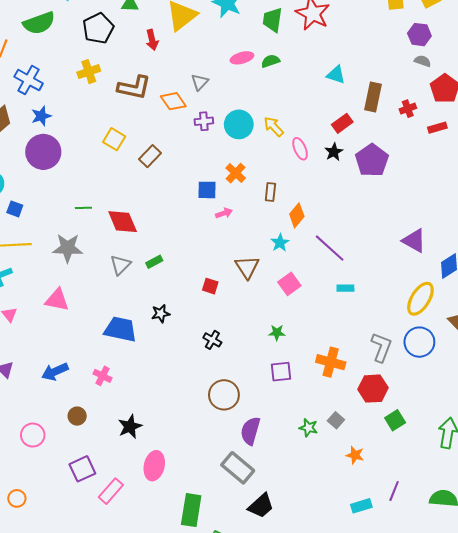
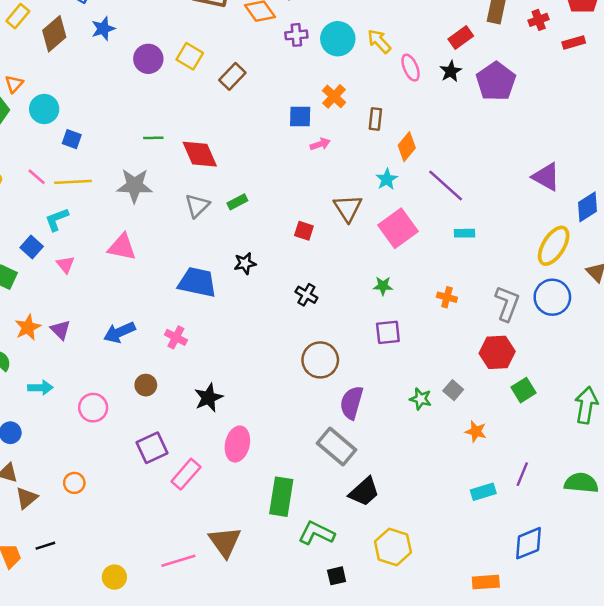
purple circle: (43, 152) -> (148, 59), moved, size x0.7
pink square: (289, 284) -> (398, 228), size x1.4
orange cross: (331, 362) -> (447, 297), moved, size x0.6

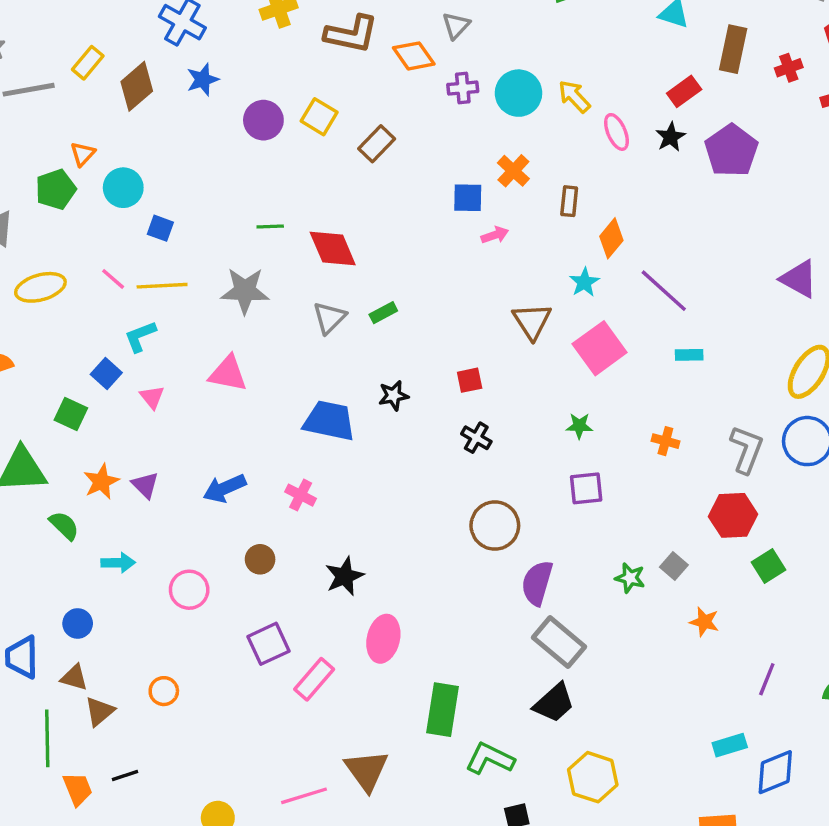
red square: (304, 231) -> (470, 380), moved, turned -30
gray rectangle: (337, 447) -> (559, 642), moved
cyan rectangle: (483, 492) -> (730, 745), moved

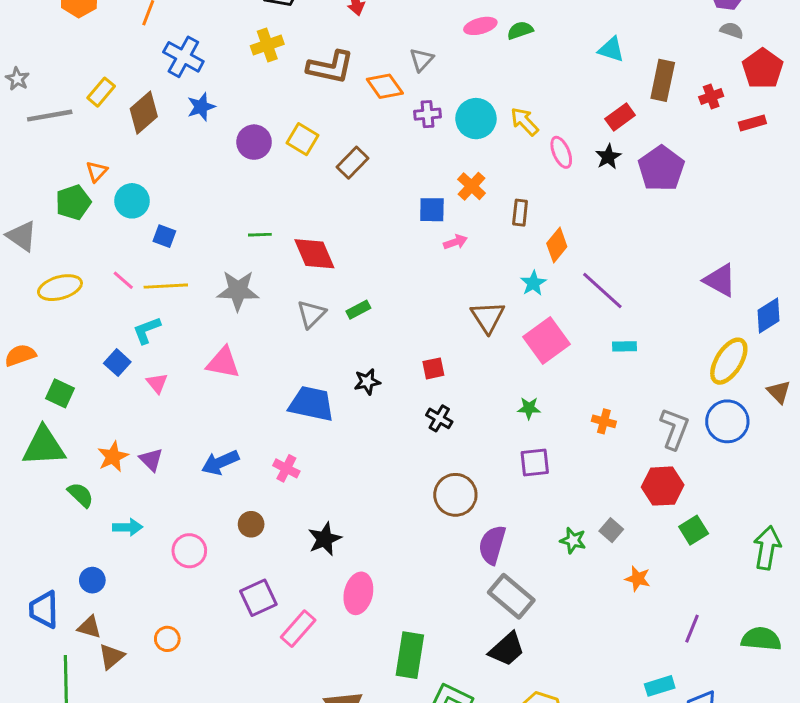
green square: (71, 414) -> (60, 393), moved

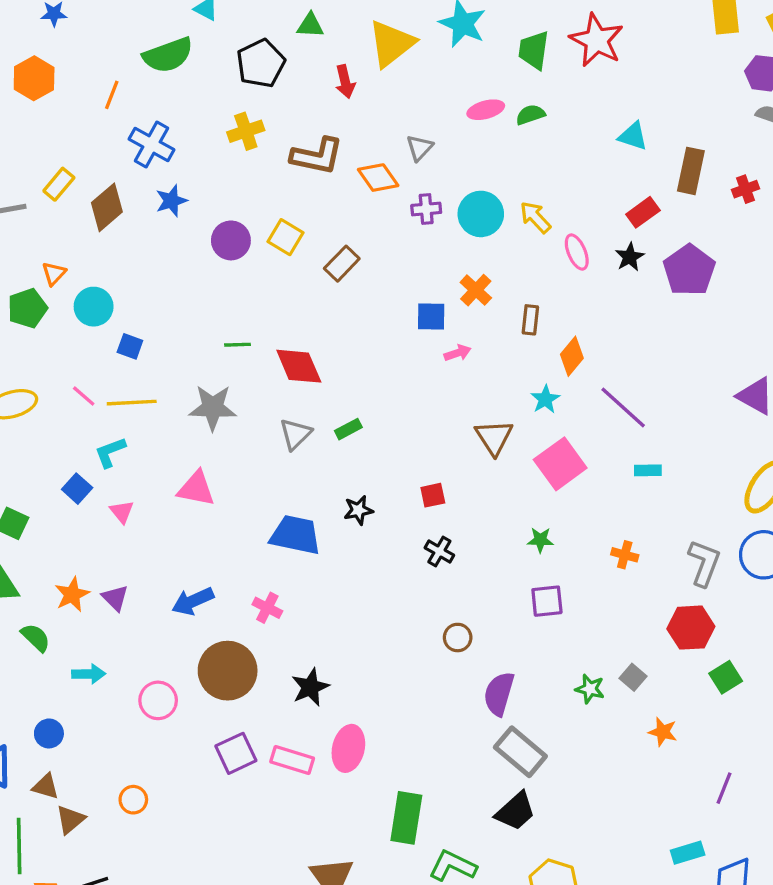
brown circle: (455, 495) -> (458, 638), size x0.6
brown circle: (251, 524) -> (228, 671), size x2.0
pink rectangle: (298, 629) -> (292, 760), moved, turned 66

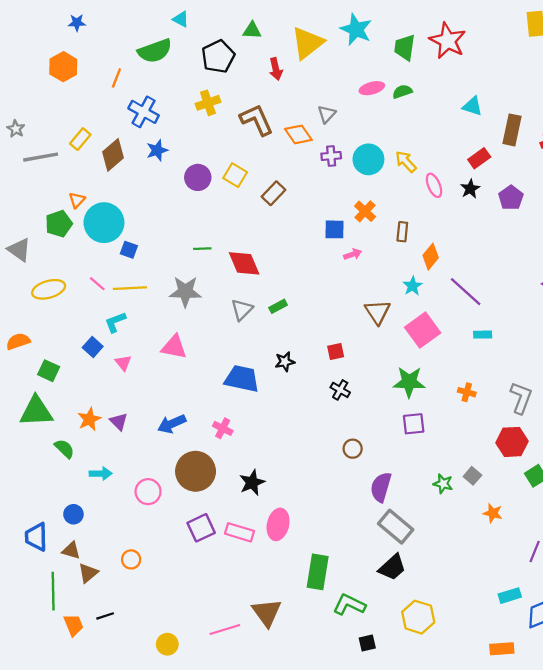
brown L-shape: (317, 156) -> (257, 120), turned -126
purple pentagon: (689, 270) -> (511, 198), size x0.7
cyan circle: (94, 307) -> (104, 223), size x1.5
green star: (540, 540) -> (409, 382), size x1.8

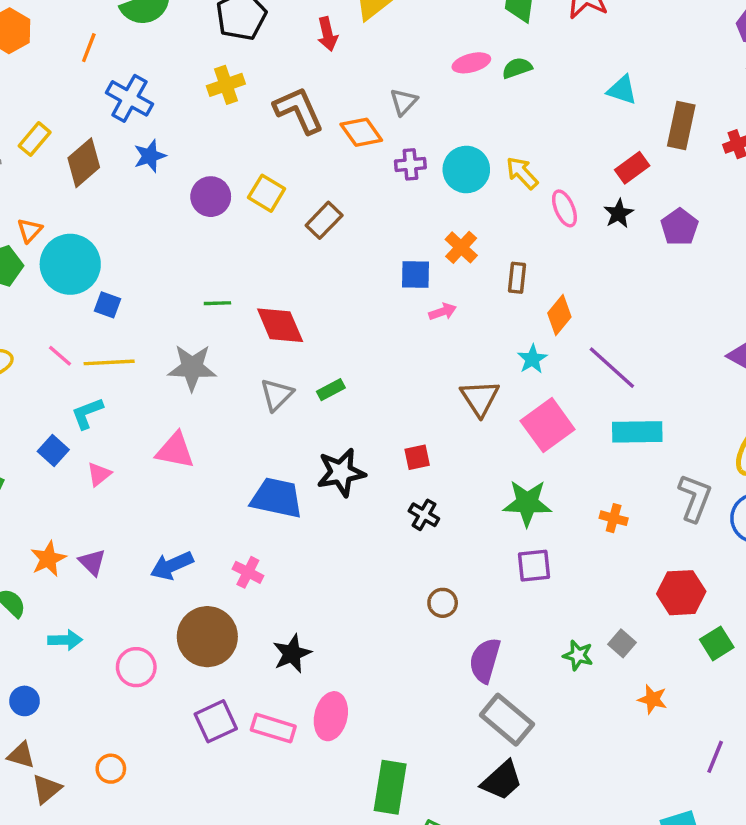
cyan rectangle: (483, 335) -> (637, 432), size x1.8
black star: (285, 362) -> (341, 472), size x1.6
pink triangle: (123, 363) -> (99, 474), turned 30
gray L-shape: (521, 398) -> (695, 498), moved

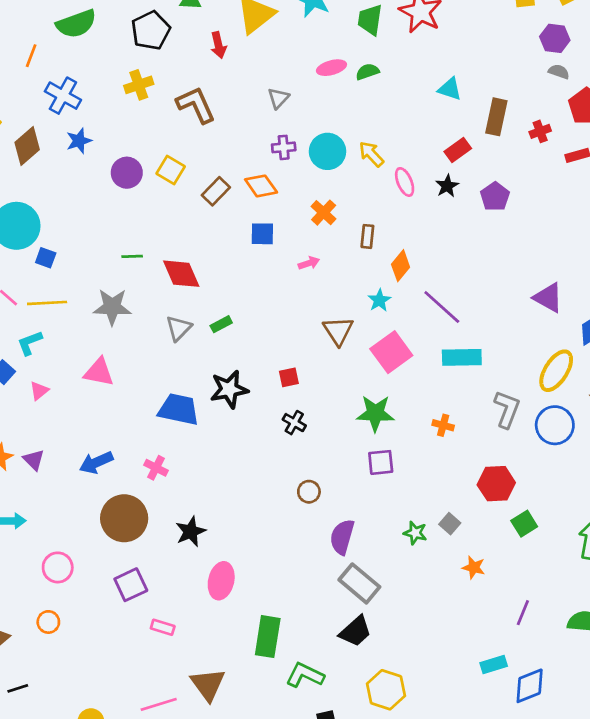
orange diamond: (361, 132) -> (261, 186), moved
blue square: (416, 274) -> (262, 234), moved
pink circle: (136, 667) -> (58, 567), moved
pink rectangle: (273, 728) -> (163, 627), moved, size x0.7

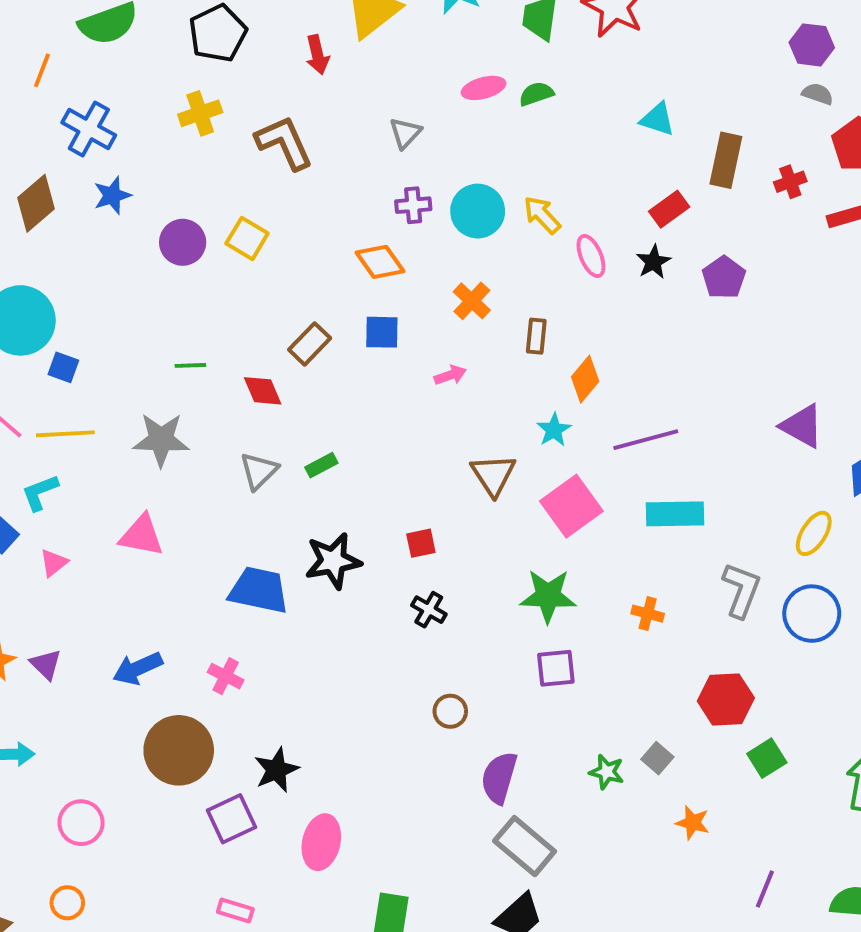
brown rectangle: (216, 191) -> (310, 344), moved
red diamond: (181, 274) -> (263, 391), size x0.7
purple line: (442, 307) -> (646, 440), turned -57
yellow ellipse: (556, 371) -> (814, 533), size x0.7
purple square: (131, 585) -> (231, 819), moved

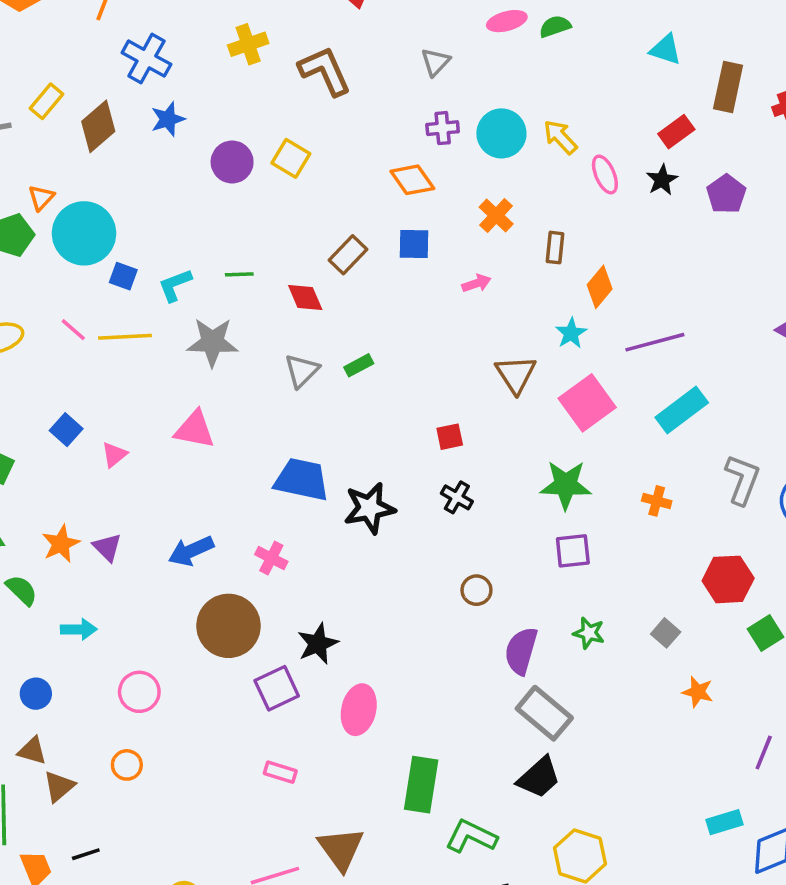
cyan L-shape: (40, 492) -> (175, 285), moved
cyan rectangle: (675, 514) -> (682, 410), turned -36
black star: (333, 561) -> (369, 508), moved
green star: (607, 772) -> (589, 633), moved

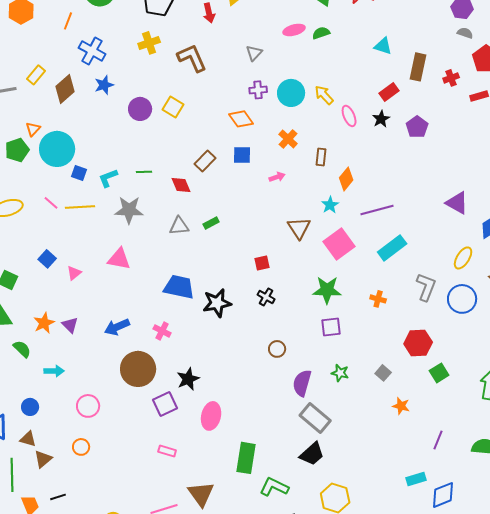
gray triangle: (302, 371) -> (179, 226), turned 40

